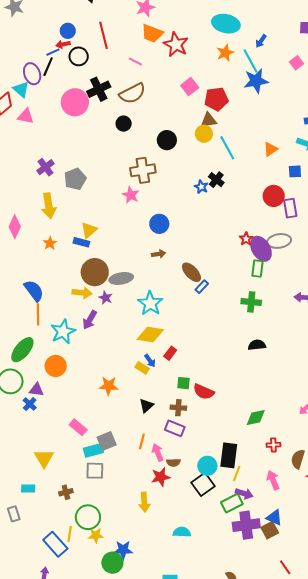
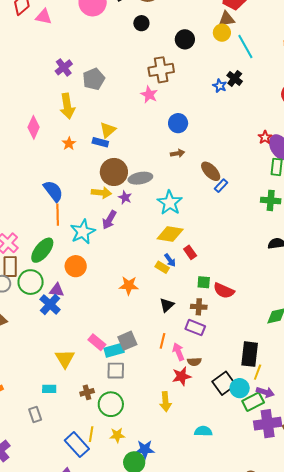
red rectangle: (170, 353) -> (190, 252), turned -72
blue cross: (30, 404) -> (50, 304), size x1.5
pink rectangle: (78, 427) -> (97, 342), moved
cyan circle: (207, 466) -> (240, 388), moved
green circle: (88, 517) -> (111, 404), moved

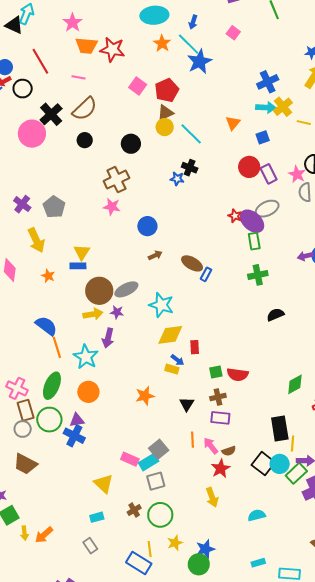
red rectangle: (190, 252) -> (195, 347), turned 48

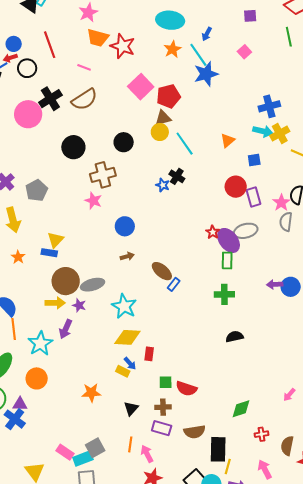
pink square: (138, 86) -> (141, 87), size x1.4
black circle: (85, 140) -> (73, 147), moved, size x1.5
brown semicircle: (229, 451) -> (195, 432), moved, size x1.5

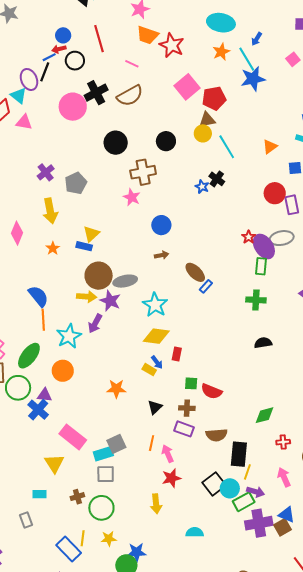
purple star: (79, 305) -> (110, 301), size x1.5
pink rectangle: (65, 452) -> (73, 437), moved, size x1.5

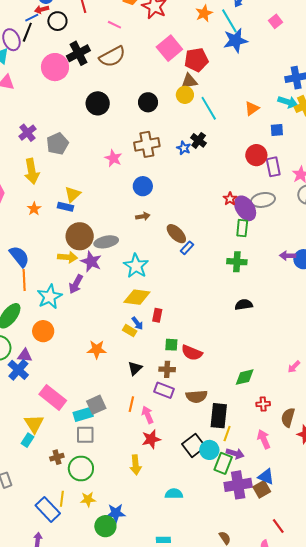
brown cross: (143, 172) -> (147, 144), moved
cyan rectangle: (39, 494) -> (27, 440), moved, turned -56
green rectangle: (244, 502) -> (223, 463), turned -40

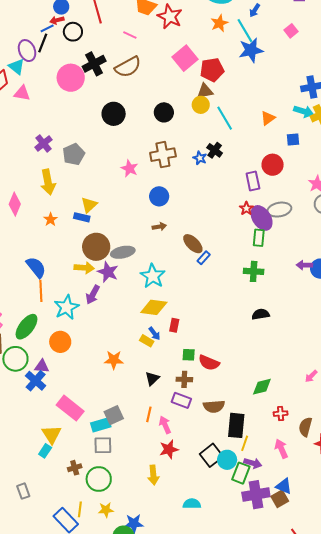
purple rectangle: (273, 167) -> (253, 181), moved

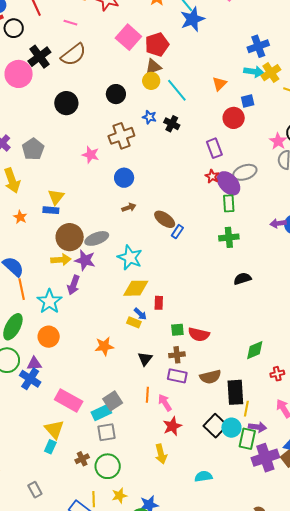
blue star: (200, 158) -> (149, 117), moved
red circle: (273, 165) -> (234, 118), moved

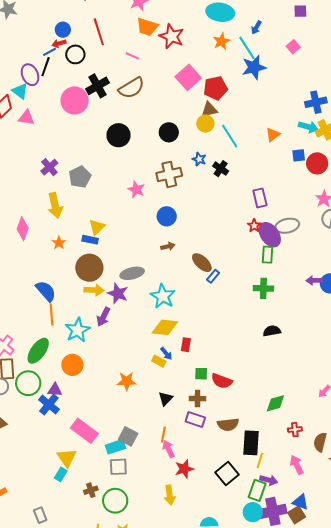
red circle: (234, 118) -> (317, 163), moved
brown circle: (70, 237) -> (89, 268), moved
gray square: (113, 401) -> (128, 436), turned -36
pink arrow: (165, 403) -> (168, 449), moved
cyan circle: (231, 428) -> (253, 512), moved

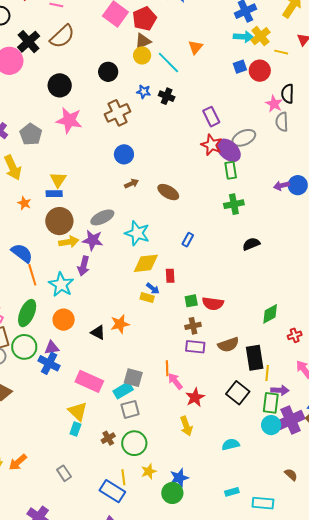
orange triangle: (273, 135) -> (195, 47), moved
pink star: (136, 189) -> (69, 120), moved, size x1.5
red star: (254, 226) -> (212, 145), size x1.5
blue rectangle: (213, 276) -> (188, 240), moved
black triangle: (166, 399) -> (98, 332), moved, turned -35

